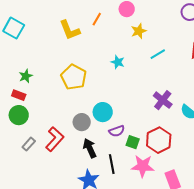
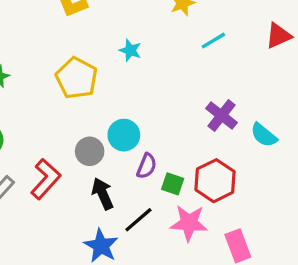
cyan star: (118, 62) -> (130, 50), moved
purple semicircle: (117, 131) -> (147, 166), turned -49
black line: (112, 164) -> (138, 220), turned 60

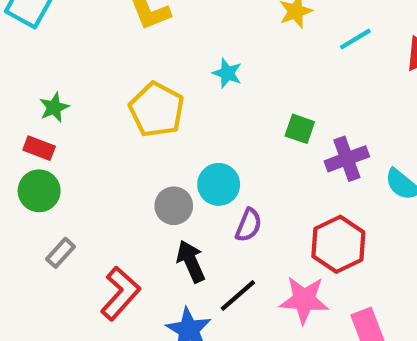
cyan line: (213, 41) -> (355, 39), moved
purple cross: (221, 115) -> (347, 159), turned 32
red L-shape: (46, 179) -> (120, 293), moved
green square: (173, 184) -> (300, 129), moved

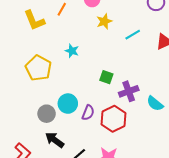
purple semicircle: (249, 225) -> (88, 113), moved
red hexagon: (338, 244) -> (113, 119), moved
black arrow: (191, 261) -> (55, 140), turned -30

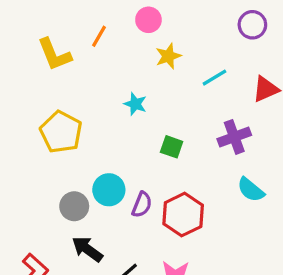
cyan star: (72, 51) -> (135, 104), moved
purple cross: (129, 91) -> (234, 137), moved

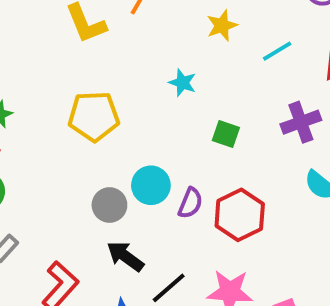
yellow pentagon: (61, 132) -> (94, 116), turned -30

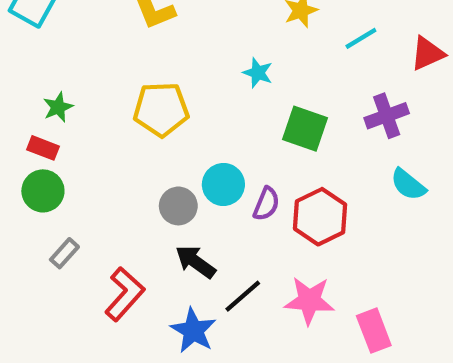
green square: (226, 134) -> (305, 129), size x1.5

